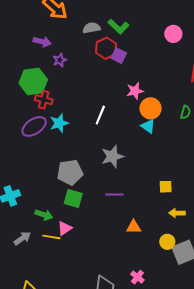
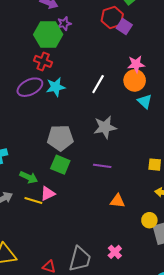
green hexagon: (33, 81) -> (48, 34), moved
orange circle: (151, 108) -> (135, 80), moved

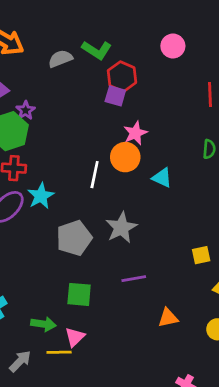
red hexagon: (112, 18) -> (122, 77), moved
purple square: (124, 27) -> (115, 96), moved
orange circle: (135, 80) -> (125, 157), moved
gray pentagon: (60, 138) -> (74, 238), moved

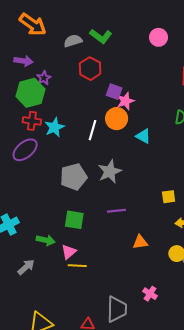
red hexagon: (122, 77) -> (90, 69), moved
purple square: (115, 96) -> (114, 92), moved
cyan star: (41, 196) -> (54, 127), moved
yellow line: (59, 352) -> (77, 266), moved

